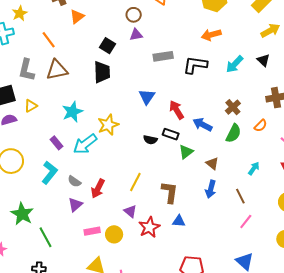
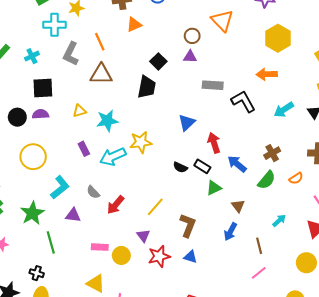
black L-shape: (195, 65) -> (243, 101), turned 40
gray L-shape: (26, 70) -> (71, 54), moved
yellow triangle: (31, 106) -> (79, 111), moved
cyan L-shape: (49, 173) -> (60, 187), moved
purple triangle: (75, 205) -> (73, 215), moved, turned 35

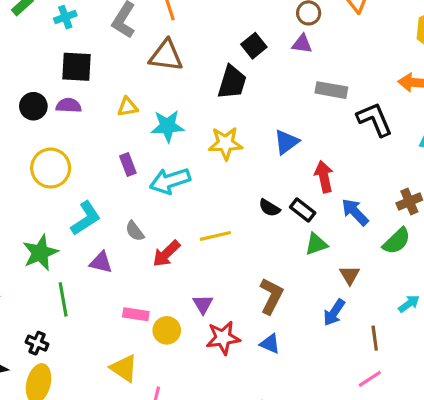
yellow star: (141, 142) -> (225, 143), moved
yellow line: (155, 207) -> (215, 236), moved, turned 30

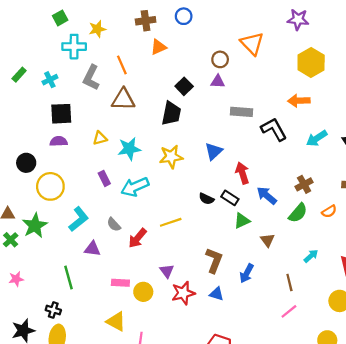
black circle: (33, 106) -> (26, 163), moved
green star: (40, 253) -> (35, 226), moved
blue arrow: (334, 312) -> (247, 273), moved

